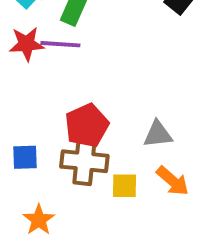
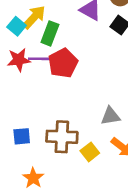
red pentagon: (87, 126) -> (63, 63), moved
yellow square: (125, 186) -> (90, 152), turned -36

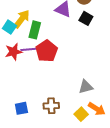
brown cross: (62, 137) -> (51, 106), size x0.7
yellow square: (90, 152) -> (81, 114), moved

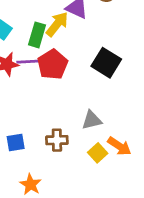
black square: (86, 18) -> (106, 63), moved, size x1.5
yellow arrow: (22, 19) -> (57, 24), moved
gray triangle: (86, 87) -> (92, 120), moved

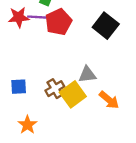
brown cross: (57, 140) -> (55, 89), turned -36
yellow square: (98, 153) -> (73, 94), moved, size x1.5

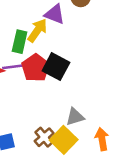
black square: (106, 26) -> (56, 67), moved
orange arrow: (109, 100) -> (102, 139), turned -130

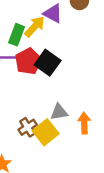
orange arrow: (102, 139) -> (84, 123), moved

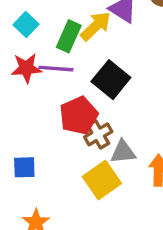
red pentagon: (28, 61) -> (79, 116), moved
brown cross: (28, 127) -> (98, 134), moved

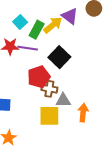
cyan square: (26, 24) -> (20, 22), moved
brown cross: (98, 134) -> (49, 89), turned 35
yellow square: (102, 180) -> (49, 116), turned 30

